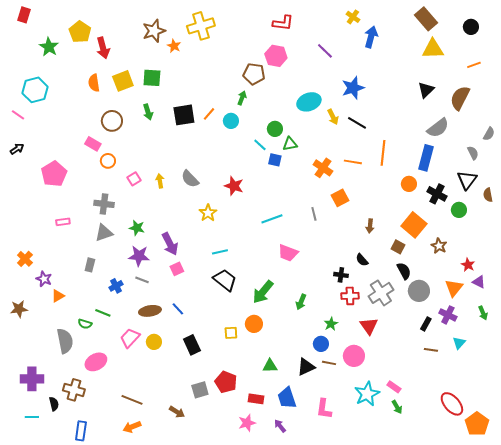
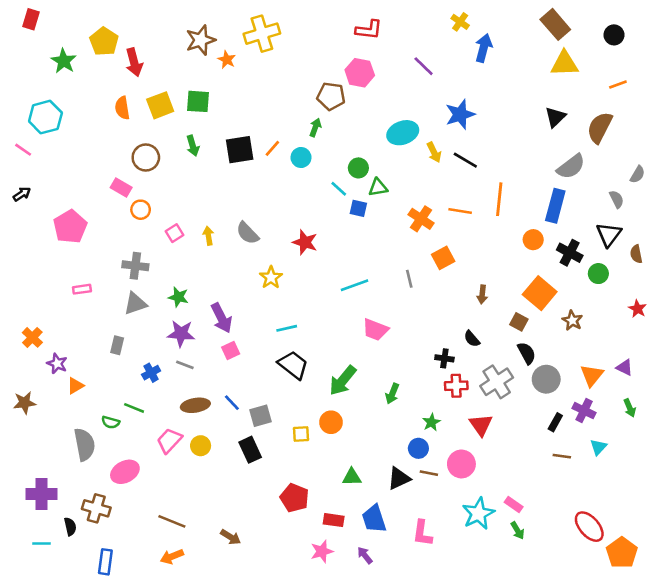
red star: (468, 265) -> (637, 309), moved
gray square: (200, 390) -> (261, 416), moved

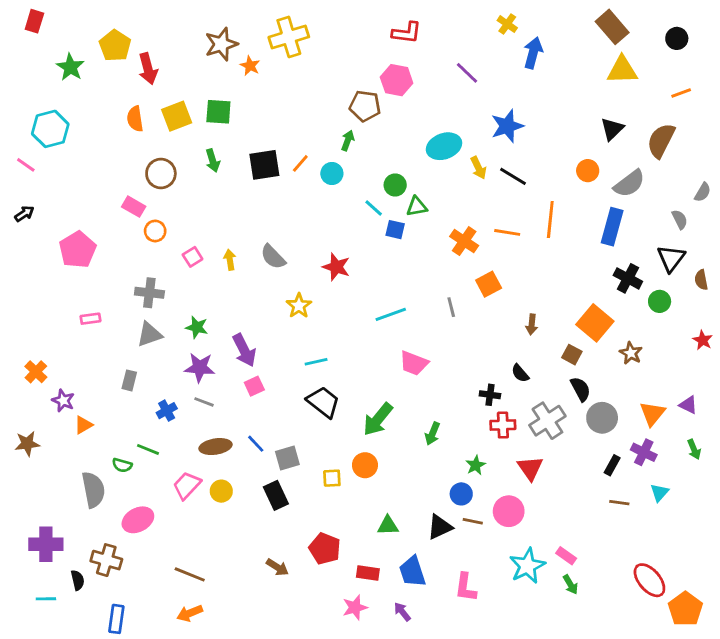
orange circle: (533, 240) -> (588, 171), moved
brown arrow: (231, 537) -> (277, 567), moved

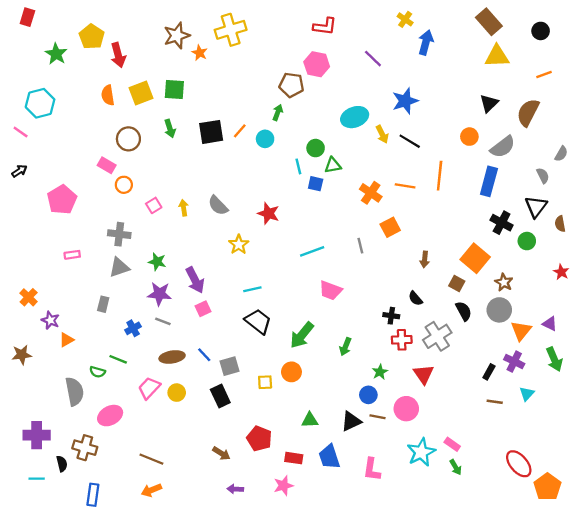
cyan line: (374, 208) -> (298, 166), turned 35
gray circle: (602, 418) -> (499, 310), moved
green arrow: (694, 449) -> (554, 359), size x1.5
purple arrow: (402, 612) -> (235, 489), moved, turned -49

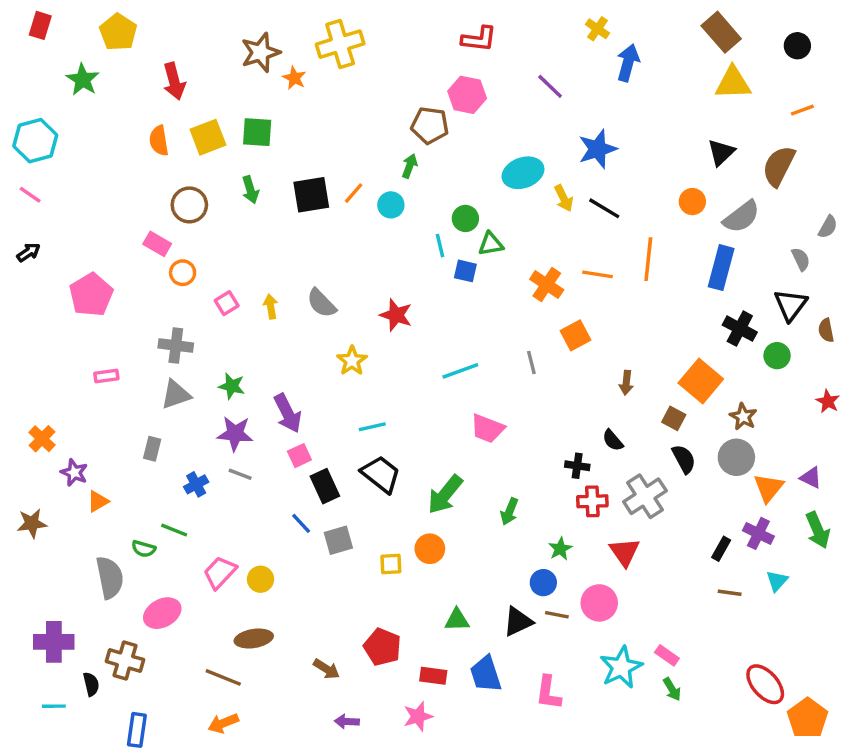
yellow pentagon: (92, 37) -> (118, 32), moved
cyan hexagon: (40, 103) -> (35, 141), moved
brown ellipse: (172, 357) -> (254, 638), moved
black rectangle: (220, 396) -> (325, 486), moved

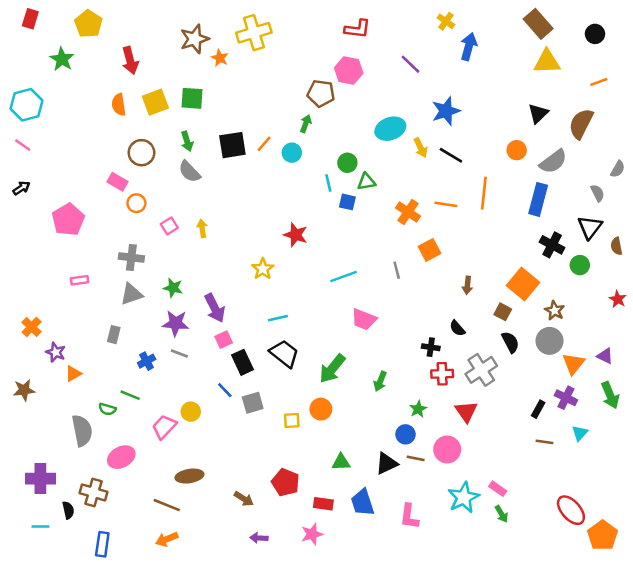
gray semicircle: (321, 303) -> (189, 172), moved
yellow circle: (260, 579) -> (191, 412), moved

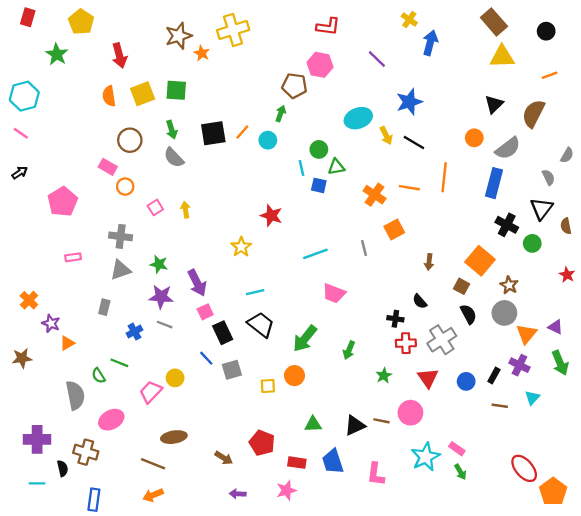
green semicircle: (107, 409) -> (99, 376), turned 42
blue circle: (405, 434) -> (466, 381), moved

